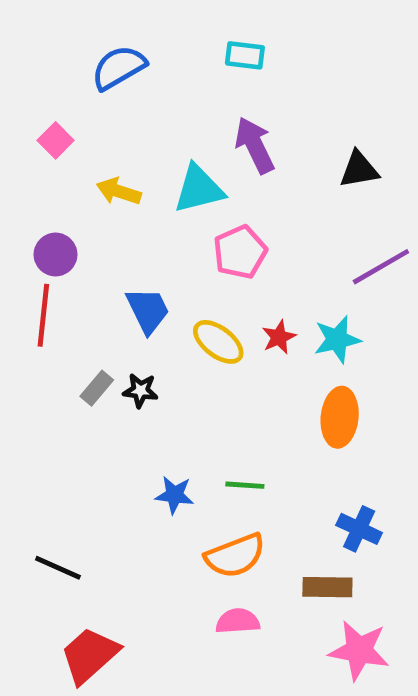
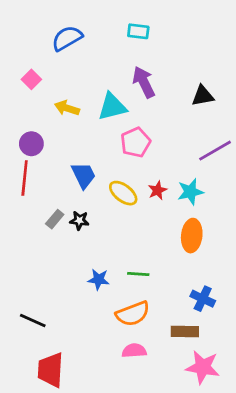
red trapezoid: (90, 655) -> (51, 370), turned -45

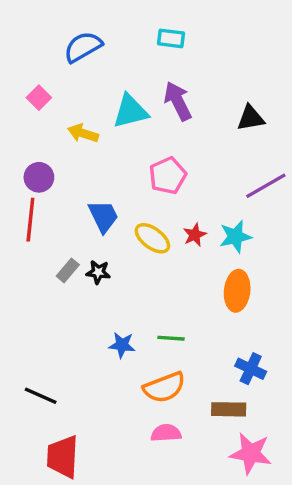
cyan triangle: (112, 107) -> (130, 111), moved

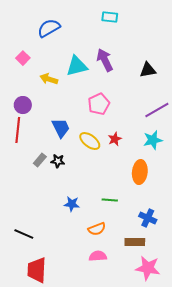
cyan rectangle: (171, 38) -> (110, 17), moved
cyan star: (235, 237) -> (153, 140), moved
green line: (171, 338) -> (110, 200), moved
orange semicircle: (164, 387) -> (97, 229), size x0.7

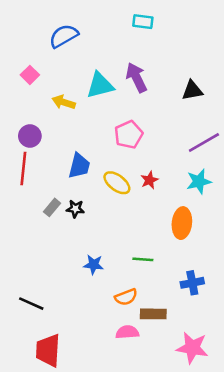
blue trapezoid: (61, 128) -> (79, 166), turned 40
blue cross: (148, 218) -> (192, 283), turned -36
brown rectangle: (135, 242) -> (153, 314), moved

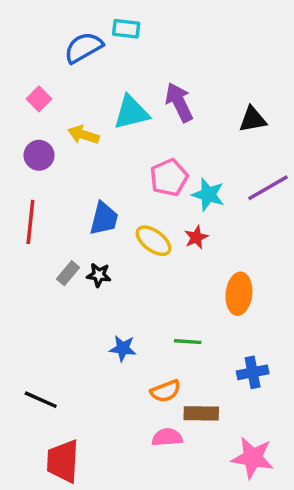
cyan rectangle: (143, 22) -> (126, 29), moved
purple circle: (30, 136) -> (39, 155), moved
cyan star: (199, 181) -> (208, 195), moved, turned 30

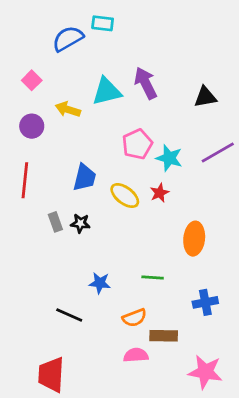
gray rectangle: (68, 273) -> (55, 222), turned -60
black line: (41, 400) -> (69, 315), moved

